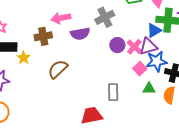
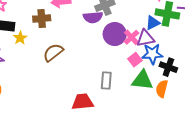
purple semicircle: (80, 34) -> (93, 17), moved
purple circle: (117, 45) -> (115, 34), size x1.5
green triangle: (149, 89) -> (142, 80), size x1.6

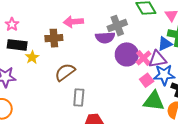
gray rectangle: (106, 80) -> (79, 97), moved

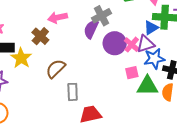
brown cross: (54, 38) -> (40, 36), turned -36
purple semicircle: (105, 38) -> (91, 29), turned 126
yellow star: (32, 57) -> (21, 58), size x1.5
pink square: (147, 80) -> (132, 73), moved, turned 32

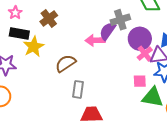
pink arrow: (58, 18) -> (95, 40), moved
brown cross: (40, 36) -> (49, 18), moved
purple circle: (115, 43) -> (140, 39), moved

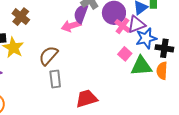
pink square: (140, 81) -> (125, 54), turned -32
gray rectangle: (78, 89) -> (55, 79), moved

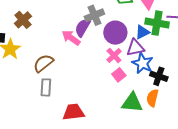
pink arrow: (71, 26) -> (71, 38), turned 42
pink cross: (123, 26) -> (114, 55), moved
blue star: (146, 38) -> (143, 63), turned 30
green triangle: (141, 66) -> (132, 103), moved

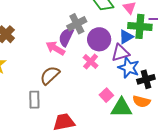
pink cross: (114, 55) -> (91, 61), moved
brown semicircle: (43, 63) -> (50, 75), moved
pink square: (119, 75) -> (106, 95), moved
black cross: (159, 76) -> (146, 79), turned -30
orange semicircle: (152, 98) -> (141, 101), turned -84

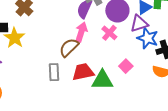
pink arrow: (55, 48) -> (81, 32), moved, turned 78
green triangle: (122, 108) -> (102, 80), moved
red trapezoid: (64, 122) -> (83, 72), moved

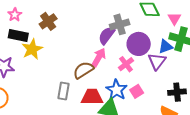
purple triangle: (139, 24) -> (157, 61), turned -48
blue star: (148, 38) -> (117, 90), moved
pink square: (126, 66) -> (137, 91), moved

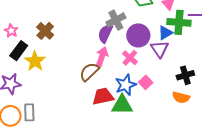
black rectangle: (18, 36) -> (19, 51), turned -54
blue star: (117, 90) -> (126, 85), turned 30
gray rectangle: (64, 91) -> (29, 112), moved

